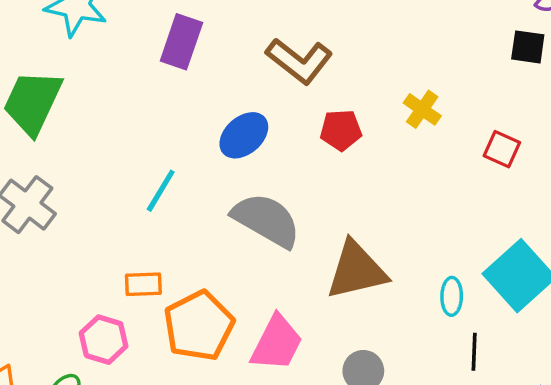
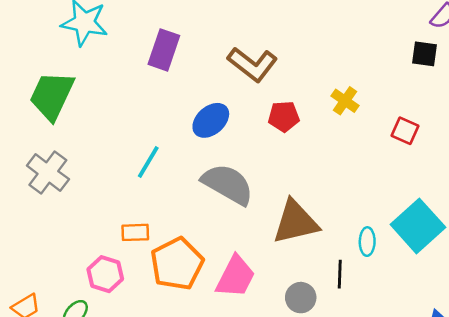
black line: (474, 352) -> (340, 274), moved

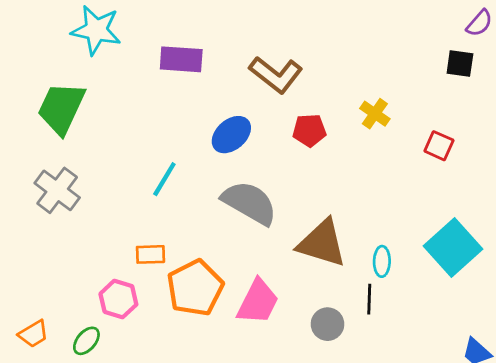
purple rectangle: (164, 50) -> (181, 59), turned 75
brown triangle: (295, 222) -> (322, 243), turned 30
cyan ellipse: (367, 242) -> (382, 261), moved

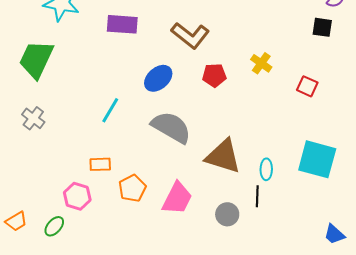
gray cross: (57, 190) -> (33, 118), size x0.7
cyan square: (453, 247) -> (317, 159), turned -33
orange pentagon: (195, 288) -> (132, 188), size x0.7

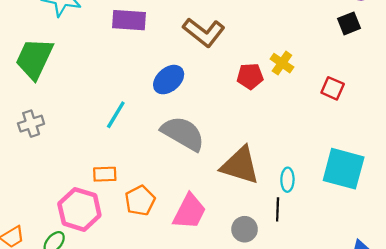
black square: (322, 27) -> (349, 23), turned -30
red pentagon: (214, 75) -> (250, 76), moved
gray cross: (33, 118) -> (31, 124), turned 35
pink hexagon: (77, 196) -> (79, 209), size x1.4

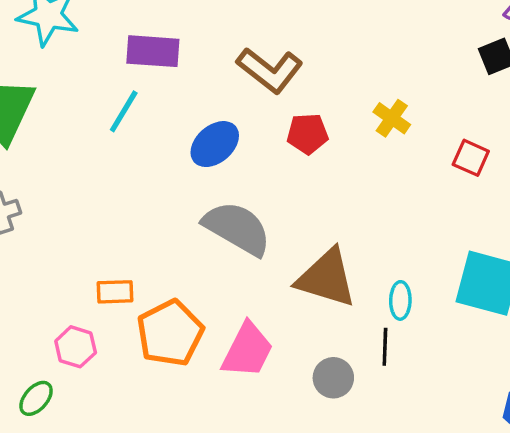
red pentagon: (250, 76) -> (308, 134), moved
cyan line: (116, 115) -> (124, 111), moved
orange pentagon: (140, 201) -> (170, 333), size x1.4
pink hexagon: (79, 209) -> (76, 347), size x0.6

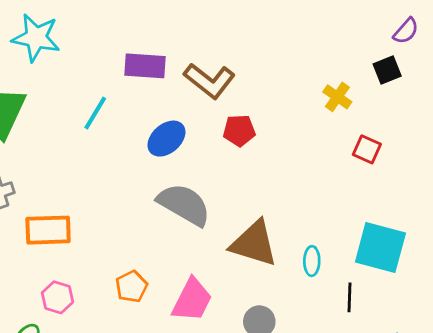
purple rectangle: (153, 51) -> (145, 66), moved
yellow cross: (392, 118) -> (337, 97), moved
orange rectangle: (115, 292) -> (48, 230), moved, size x1.6
orange pentagon: (170, 333) -> (132, 287), size x0.6
black line: (385, 347) -> (349, 297), moved

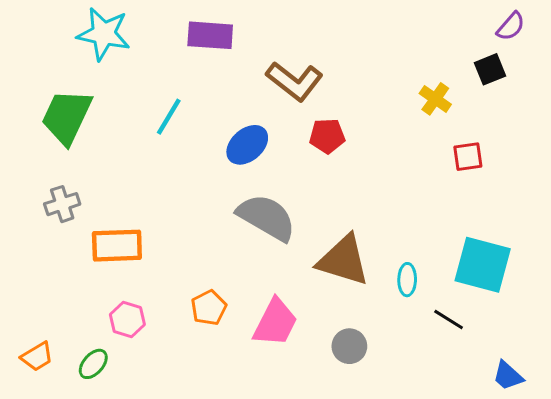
purple rectangle: (145, 66) -> (210, 35), moved
red square: (367, 149) -> (468, 157), turned -32
black line: (349, 297) -> (449, 320), turned -60

